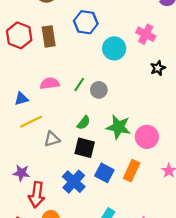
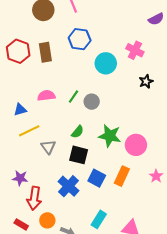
gray triangle: (52, 139) -> (48, 147), turned -49

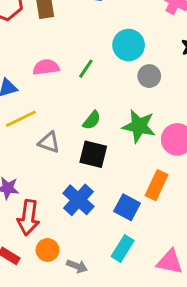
cyan circle: (106, 63) -> (129, 45), moved
gray circle: (92, 102) -> (149, 76), moved
gray triangle: (48, 147) -> (49, 142), turned -35
blue square: (97, 178) -> (127, 207), moved

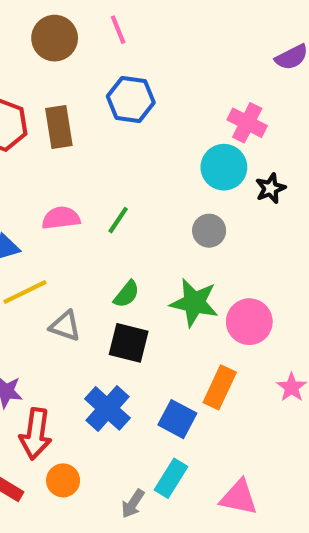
cyan circle: (129, 45) -> (224, 167), moved
gray arrow: (77, 266) -> (133, 504), moved, turned 102

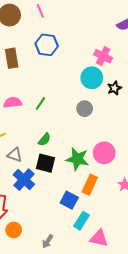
green star: (194, 303) -> (77, 159), moved
blue cross: (107, 408) -> (24, 180), moved
cyan rectangle: (171, 478) -> (82, 221), moved

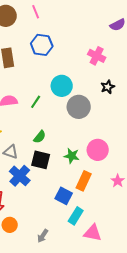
cyan circle: (92, 78) -> (62, 86), moved
gray circle: (85, 109) -> (79, 107), size x1.5
green star: (77, 159) -> (72, 156), size x0.7

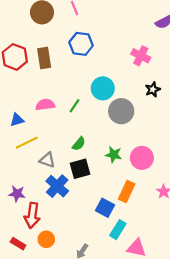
green star: (72, 156) -> (114, 155), moved
black square: (41, 160) -> (80, 169), turned -30

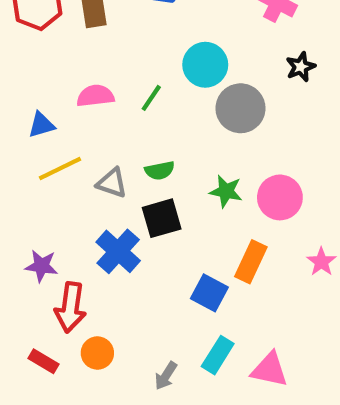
green semicircle: (79, 144) -> (160, 170), turned 40
gray triangle: (47, 160) -> (112, 183), moved
cyan rectangle: (118, 230) -> (218, 355), moved

